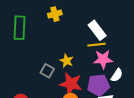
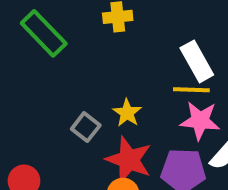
green rectangle: (20, 28) -> (44, 33), turned -55

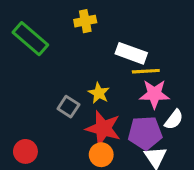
white rectangle: (197, 61) -> (131, 53), moved, turned -36

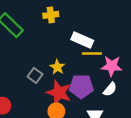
pink star: (154, 94) -> (112, 66), moved
purple pentagon: (145, 133) -> (81, 86), moved

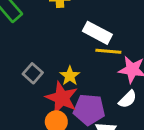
yellow star: (57, 67) -> (70, 76), moved
purple pentagon: (81, 86) -> (89, 109), moved

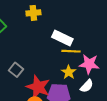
yellow star: (70, 76) -> (69, 72), moved

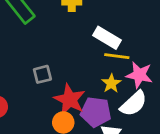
gray square: (16, 70) -> (42, 74), turned 32
white semicircle: (87, 86) -> (134, 104), size x1.5

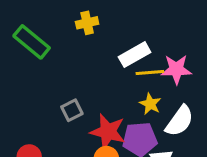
white rectangle: (107, 38) -> (135, 55), turned -48
pink star: (139, 75) -> (176, 69), moved

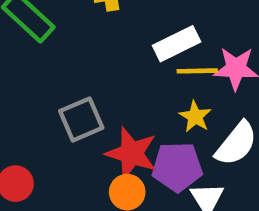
gray square: (72, 110) -> (81, 119), size x1.4

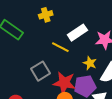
yellow line: (197, 71) -> (60, 47), moved, turned 36

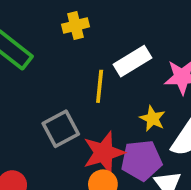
yellow line: (60, 47) -> (100, 86), turned 66
red star: (64, 83) -> (104, 153), turned -30

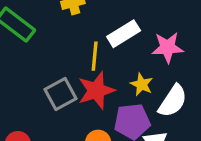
red star: (104, 153) -> (96, 90), moved

